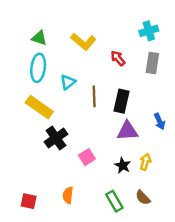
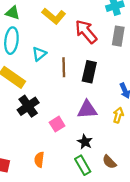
red arrow: (118, 58) -> (86, 32), size x1.6
purple triangle: (127, 131) -> (87, 110), moved
yellow arrow: (145, 162) -> (118, 115), moved
black star: (123, 165) -> (85, 142), moved

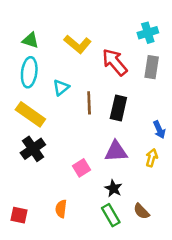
black cross: (28, 106) -> (33, 149), moved

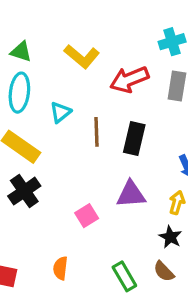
red arrow: (115, 62) -> (129, 79), turned -72
black star: (113, 188) -> (170, 237), moved

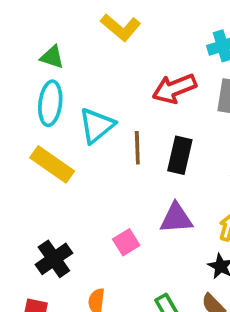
yellow L-shape: (82, 56) -> (121, 27), moved
cyan triangle: (60, 112) -> (97, 126), size x1.5
black cross: (24, 191) -> (54, 259), moved

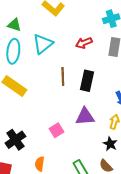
red arrow: (174, 88) -> (84, 43), size x0.7
cyan triangle: (97, 126) -> (43, 44), moved

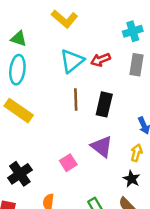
cyan triangle: (43, 44) -> (72, 61), moved
purple triangle: (85, 117) -> (102, 147), turned 42

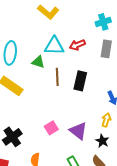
green triangle: (19, 39) -> (38, 62), moved
cyan triangle: (72, 61) -> (54, 46), turned 40
purple triangle: (102, 147) -> (78, 131), moved

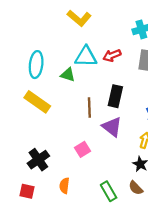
brown line: (57, 77) -> (89, 108), moved
purple triangle: (78, 131) -> (112, 127), moved

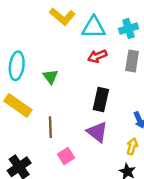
cyan triangle: (86, 57) -> (94, 27), moved
green triangle: (68, 75) -> (50, 77), turned 35
brown line: (89, 108) -> (50, 127), moved

